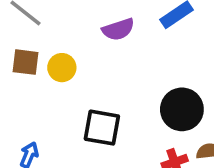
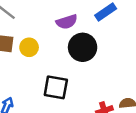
black circle: (182, 109) -> (83, 47), moved

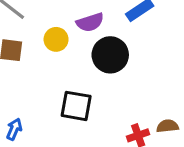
yellow circle: (29, 47) -> (56, 39), moved

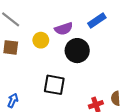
brown semicircle: (168, 126) -> (116, 98), turned -88

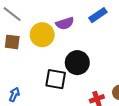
yellow circle: (41, 40) -> (42, 35), size x1.5
black circle: (77, 51) -> (77, 63), moved

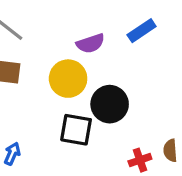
yellow circle: (42, 35) -> (68, 79), moved

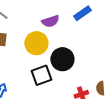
black square: (76, 130) -> (41, 75), turned -30

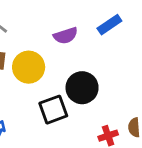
yellow circle: (36, 43) -> (29, 67), moved

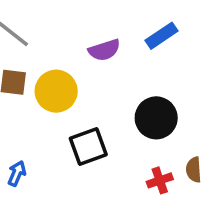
black circle: (82, 88) -> (156, 118), moved

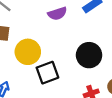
yellow circle: (56, 91) -> (28, 52), moved

